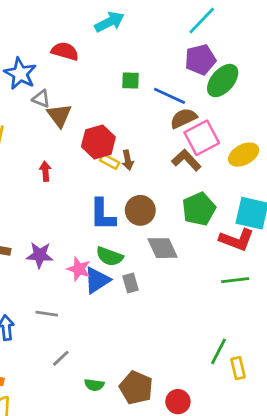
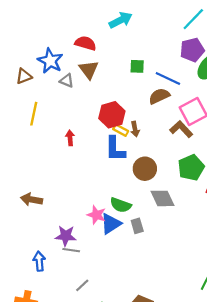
brown triangle: (59, 115) -> (89, 70), moved
brown semicircle: (184, 118) -> (159, 96), moved
blue L-shape: (103, 215) -> (115, 149), moved
purple star: (40, 255) -> (66, 236), moved

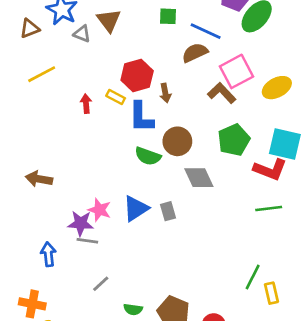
yellow line: (34, 114) -> (42, 74), turned 50
yellow rectangle: (121, 130) -> (116, 97), moved
green semicircle: (121, 205) -> (148, 156), moved
pink star: (96, 215) -> (99, 210), moved

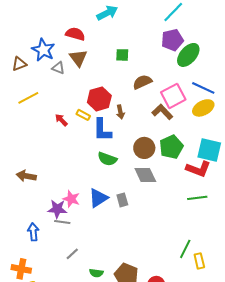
blue line: (206, 31) -> (203, 88), moved
red arrow: (86, 104) -> (61, 120), turned -40
brown circle: (177, 141) -> (144, 148), moved

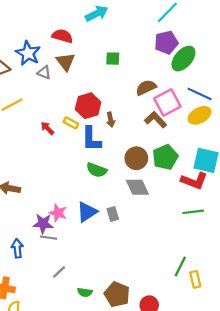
brown semicircle: (142, 82) -> (146, 87), moved

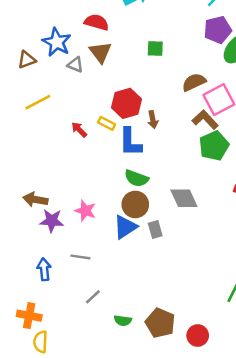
green pentagon: (165, 157) -> (214, 146), moved
brown circle: (136, 158) -> (135, 204), moved
pink star: (58, 213) -> (85, 211), moved
purple star: (43, 224) -> (52, 221), moved

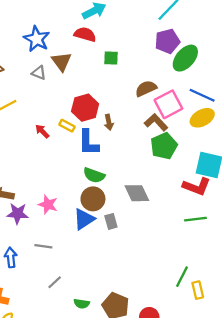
red semicircle: (97, 22) -> (85, 34), moved
blue star: (57, 42) -> (37, 39), moved

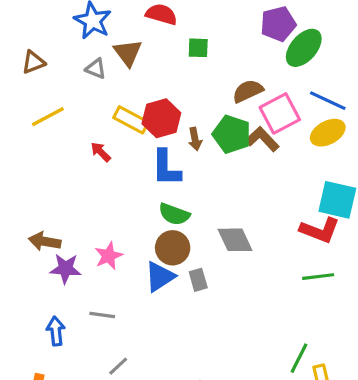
yellow rectangle: (67, 126) -> (131, 120), moved, size x1.5
green pentagon: (164, 146) -> (232, 134), moved, turned -30
pink star: (48, 205) -> (109, 256), turned 30

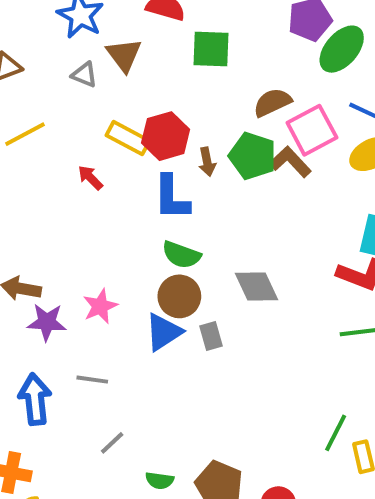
green square: (198, 48) -> (211, 49), size x1.5
blue arrow: (56, 331) -> (35, 399), size x1.4

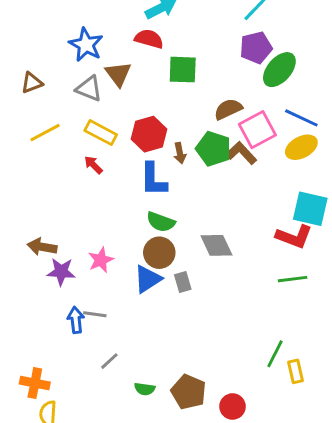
gray triangle: (84, 75) -> (89, 89), size x1.4
yellow rectangle: (128, 138) -> (101, 133), moved
blue arrow: (35, 399) -> (76, 320), moved, size x0.7

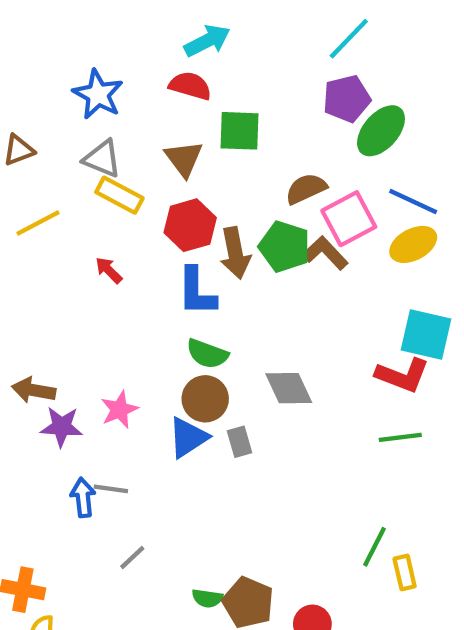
brown triangle: (118, 74) -> (184, 159), moved
yellow rectangle: (101, 133) -> (119, 195), moved
brown arrow: (180, 153) -> (235, 253), size x1.6
green semicircle: (145, 389) -> (207, 598), moved

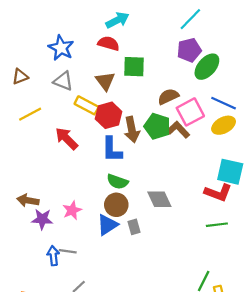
yellow rectangle: (119, 195) -> (86, 105), moved
red arrow: (109, 270) -> (67, 138), size x1.6

